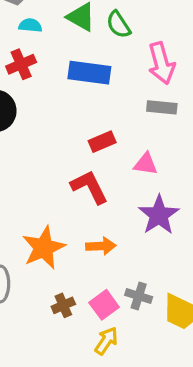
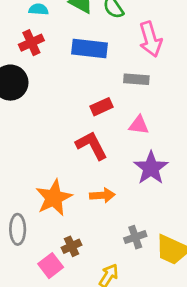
gray rectangle: (162, 107) -> (136, 79), moved
gray cross: (139, 296) -> (135, 237), turned -35
pink square: (104, 305) -> (51, 266), moved

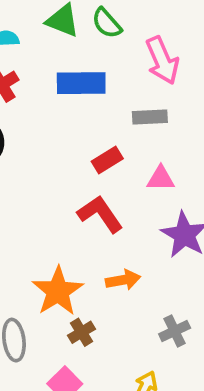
brown cross: (71, 246) -> (82, 332), moved

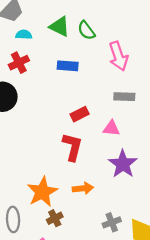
blue rectangle: (81, 83) -> (68, 66), size x0.7
gray rectangle: (150, 117) -> (124, 97), moved
red L-shape: (100, 214) -> (72, 147), turned 44

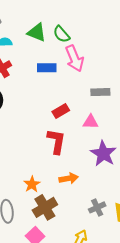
pink arrow: (118, 56) -> (75, 58), moved
orange star: (42, 192) -> (32, 184), size x0.6
brown cross: (55, 218) -> (45, 207), size x1.6

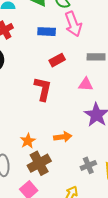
red rectangle: (61, 111) -> (57, 60), moved
red L-shape: (56, 141) -> (43, 89), moved

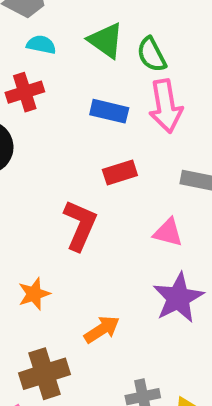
orange arrow: (63, 137) -> (102, 329), turned -36
orange star: (28, 141) -> (34, 294), moved

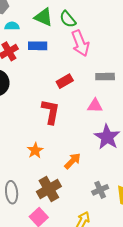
blue rectangle: (109, 111) -> (38, 46), moved

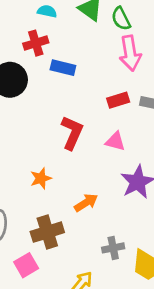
blue rectangle: (38, 46) -> (63, 68), moved
red rectangle: (65, 81) -> (118, 100), moved
pink triangle: (95, 106) -> (115, 141), moved

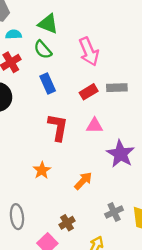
green semicircle: (121, 19) -> (43, 50), moved
blue rectangle: (63, 68) -> (48, 84), moved, turned 66
brown cross: (47, 232) -> (67, 223), moved, size x0.6

